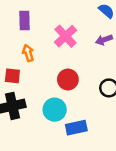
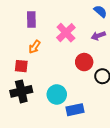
orange arrow: (28, 53) -> (34, 47), turned -128
red circle: (68, 79) -> (84, 62), moved

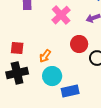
orange arrow: (34, 47) -> (45, 56), moved

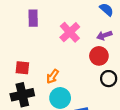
red circle: (79, 44) -> (99, 56), moved

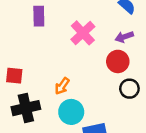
red square: (22, 68) -> (14, 76), moved

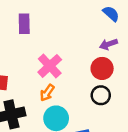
pink cross: (83, 33) -> (50, 66), moved
black circle: (129, 89) -> (101, 95), moved

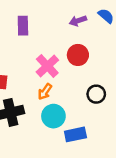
purple arrow: (108, 44) -> (78, 21), moved
red circle: (102, 68) -> (78, 55), moved

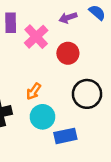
pink cross: (47, 66) -> (36, 37), moved
black circle: (96, 94) -> (87, 94), size x1.5

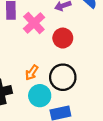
black circle: (87, 94) -> (63, 77), moved

